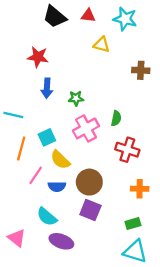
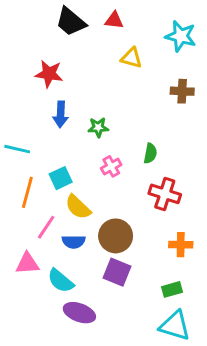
cyan star: (125, 19) -> (181, 36), moved
pink cross: (86, 128) -> (111, 166), size x0.6
pink triangle: (17, 238) -> (27, 263), moved, turned -42

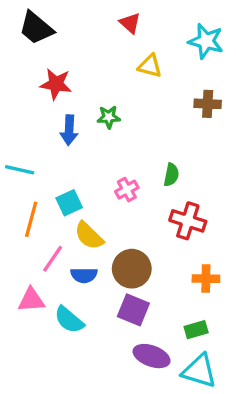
red triangle: (114, 20) -> (130, 23), turned 36
black trapezoid: (71, 22) -> (36, 28), moved
green star: (98, 127) -> (109, 117), moved
purple ellipse: (79, 313) -> (152, 356), moved

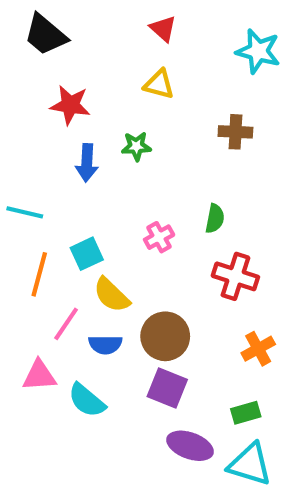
yellow triangle: (150, 66) -> (159, 84), moved
brown cross: (208, 104) -> (235, 132), moved
orange cross: (206, 279) -> (258, 349), turned -30

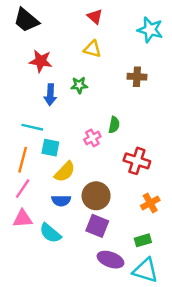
cyan line: (25, 212) -> (32, 127), moved
green semicircle: (215, 219) -> (114, 125), moved
cyan square: (87, 254) -> (50, 148), turned 36
yellow semicircle: (112, 295) -> (65, 172), turned -90
pink line: (66, 324) -> (23, 189), moved

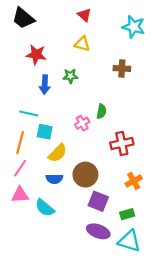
red cross: (137, 161) -> (122, 143), turned -30
purple square: (97, 226) -> (98, 201), moved

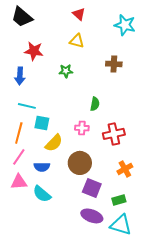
blue arrow: (45, 85) -> (20, 76), moved
pink cross: (82, 123) -> (82, 128), moved, turned 32
blue semicircle: (54, 179) -> (42, 167), moved

